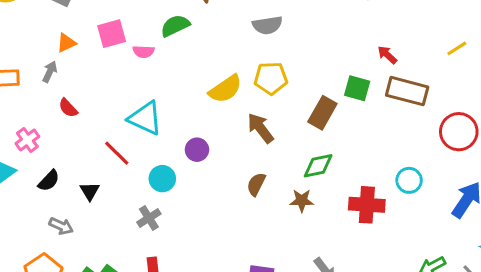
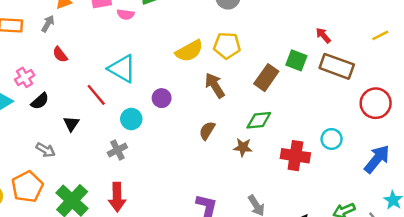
black semicircle: (49, 181) -> (40, 101), moved

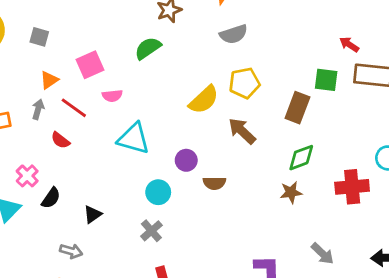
pink semicircle: (126, 14) -> (112, 96), moved
red line: (96, 95) -> (74, 108), moved
black triangle: (71, 124) -> (93, 214), turned 35
brown semicircle: (207, 131) -> (214, 183), moved, turned -108

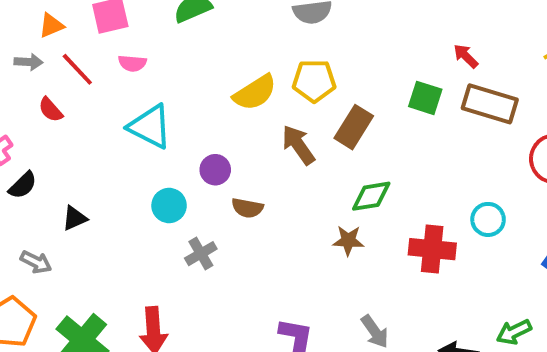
brown rectangle: (297, 108) -> (354, 127), moved
gray arrow: (38, 109) -> (29, 62), turned 66
gray cross: (151, 231) -> (201, 254), moved

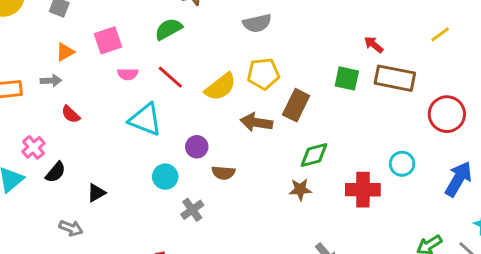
red line: (77, 69) -> (170, 77), moved
brown arrow: (298, 145) -> (256, 122), turned -40

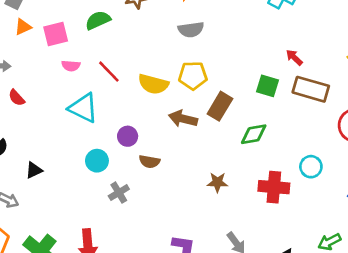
green semicircle: (169, 29) -> (98, 20), moved
orange triangle: (65, 52) -> (23, 27), moved
yellow semicircle: (220, 87) -> (153, 84), turned 48
green diamond: (314, 155) -> (254, 134), moved

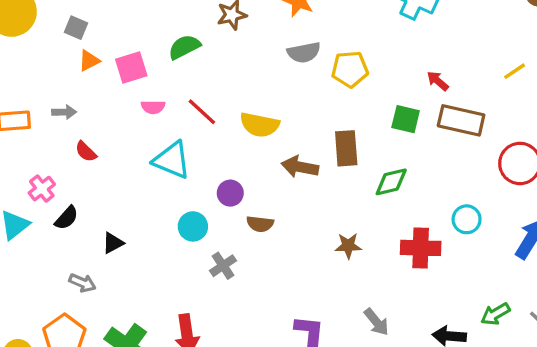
yellow pentagon: (193, 76) -> (350, 69), moved
brown rectangle: (220, 106) -> (346, 148), turned -32

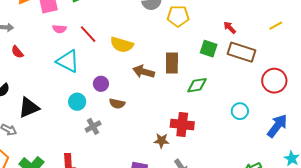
black triangle: (113, 243) -> (29, 108), size x1.6
brown star: (348, 246) -> (161, 141), moved
red cross: (421, 248) -> (182, 125), moved

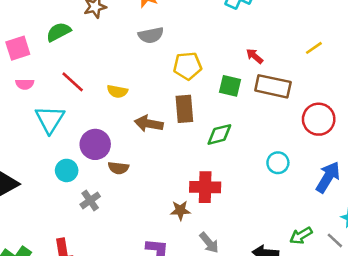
yellow pentagon: (178, 16) -> (187, 66), moved
pink semicircle: (59, 29) -> (25, 84), moved
yellow semicircle: (122, 45) -> (117, 91), size x0.7
cyan triangle: (68, 61) -> (50, 119), turned 40
purple circle: (101, 84) -> (95, 144), size x1.5

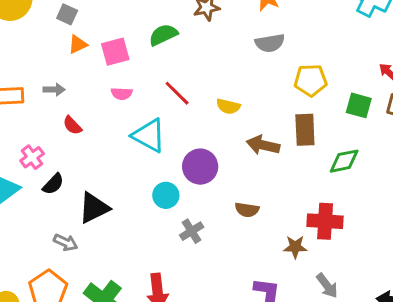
cyan triangle: (50, 119) -> (149, 135), turned -36
brown semicircle: (118, 168) -> (247, 210), moved

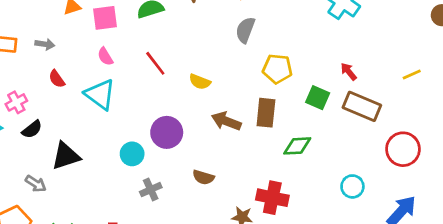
gray semicircle: (270, 43) -> (245, 30), turned 112
pink semicircle: (122, 94) -> (105, 57), turned 48
cyan triangle: (149, 135) -> (100, 94), moved

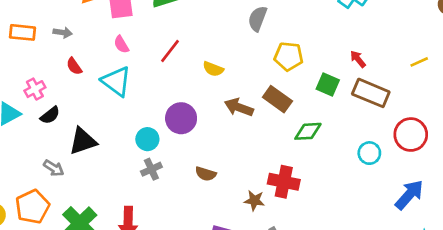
red line: (155, 63) -> (170, 51), turned 75
brown rectangle: (266, 113) -> (277, 99), turned -60
brown semicircle: (203, 177) -> (206, 174), moved
cyan circle: (352, 186) -> (369, 153), moved
gray cross: (151, 190) -> (151, 169), moved

